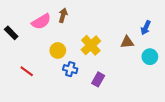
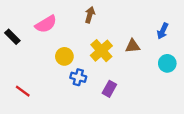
brown arrow: (63, 15) -> (90, 15), moved
brown triangle: (127, 42) -> (133, 46), moved
red line: (27, 71) -> (23, 91), moved

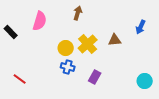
pink semicircle: (46, 24) -> (40, 21), turned -42
yellow circle: (64, 56) -> (66, 48), moved
cyan circle: (167, 63) -> (145, 81), moved

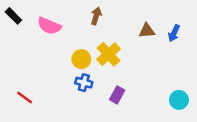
pink semicircle: (40, 21) -> (49, 26), turned 96
black rectangle: (11, 32) -> (13, 16), moved
brown triangle: (115, 40) -> (147, 31), moved

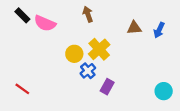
black rectangle: (13, 16) -> (22, 15), moved
brown arrow: (96, 16) -> (88, 14), turned -35
blue cross: (84, 83) -> (88, 71), moved, turned 35

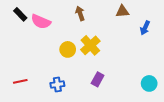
brown triangle: (134, 28) -> (122, 11), moved
blue cross: (88, 71) -> (57, 85), moved, turned 32
red line: (22, 89) -> (20, 81), turned -48

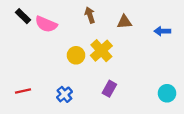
brown triangle: (122, 11) -> (124, 22), moved
blue arrow: (145, 28) -> (162, 31), turned 64
blue cross: (57, 85) -> (64, 94), turned -32

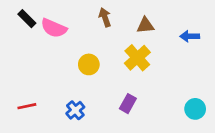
yellow cross: (101, 51) -> (137, 58), moved

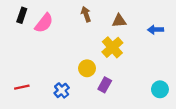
black rectangle: (27, 19) -> (22, 15), turned 64
pink semicircle: (54, 28) -> (44, 23), turned -75
yellow circle: (89, 64) -> (87, 68), moved

